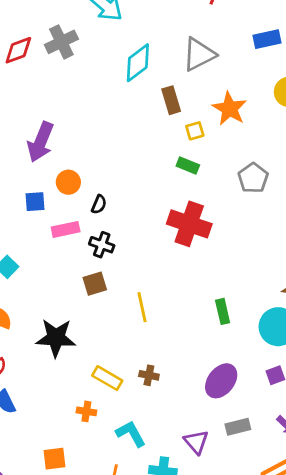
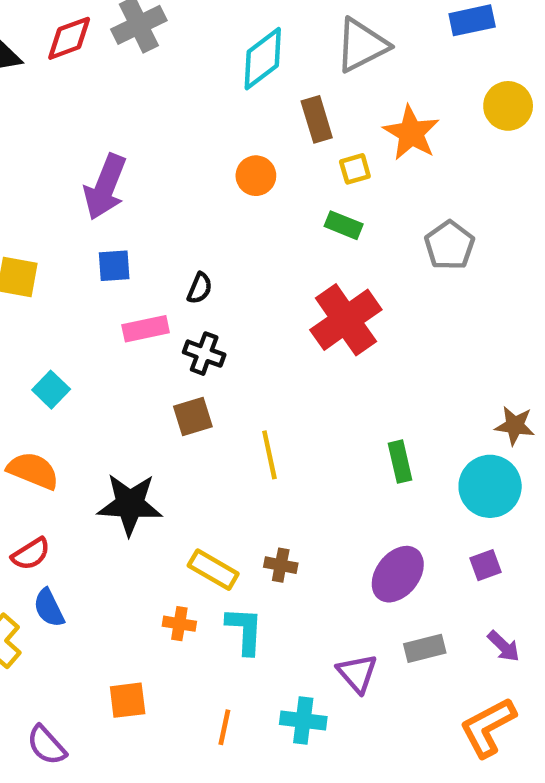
orange circle: (68, 182) -> (256, 176), moved
blue square: (35, 202) -> (114, 266), moved
red cross: (189, 224) -> (346, 320), turned 36
cyan L-shape: (131, 434) -> (245, 630), moved, turned 32

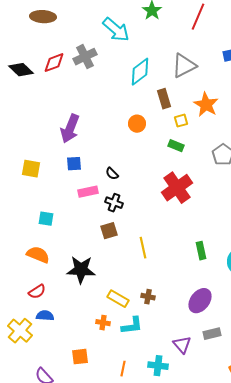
black semicircle: (200, 288) -> (112, 174), turned 112
cyan square: (51, 390) -> (46, 219), turned -35
blue semicircle: (49, 608) -> (45, 316), turned 120
cyan L-shape: (245, 630) -> (132, 326), turned 80

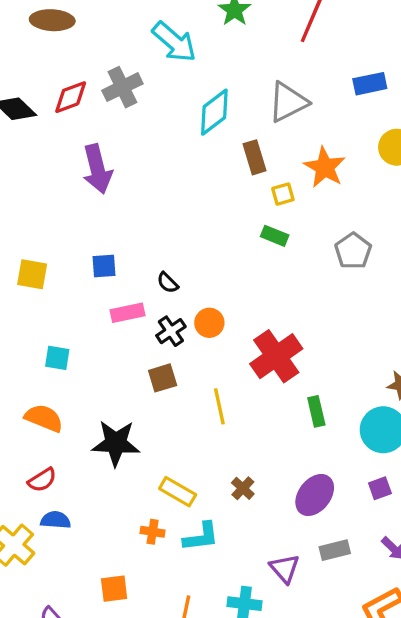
orange circle: (137, 124) -> (209, 323), moved
purple arrow: (70, 129) -> (97, 169), moved, turned -36
red cross: (177, 188) -> (276, 356), moved
black cross: (114, 203) -> (171, 331), turned 36
brown cross: (148, 297) -> (243, 488), moved, turned 32

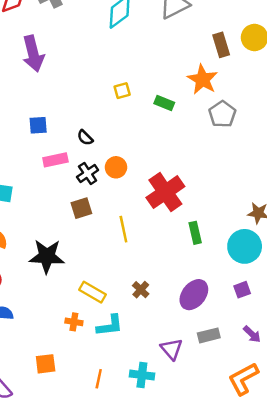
brown rectangle: (254, 157) -> (221, 45), moved
orange star: (325, 167) -> (203, 80), moved
yellow square: (283, 194) -> (122, 91), moved

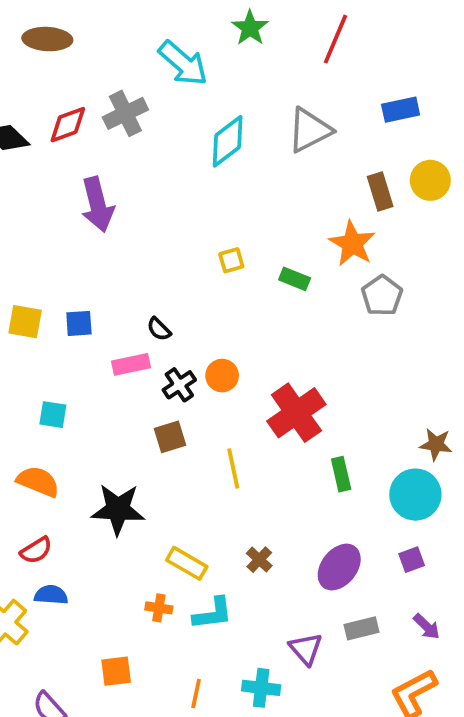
blue square: (38, 125) -> (79, 323), moved
black semicircle: (85, 138) -> (159, 329), moved

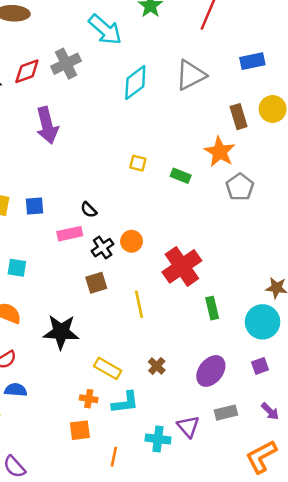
yellow square: (231, 260) -> (138, 163), turned 30
orange square: (116, 671) -> (80, 430), moved
cyan cross: (261, 688) -> (158, 439), moved

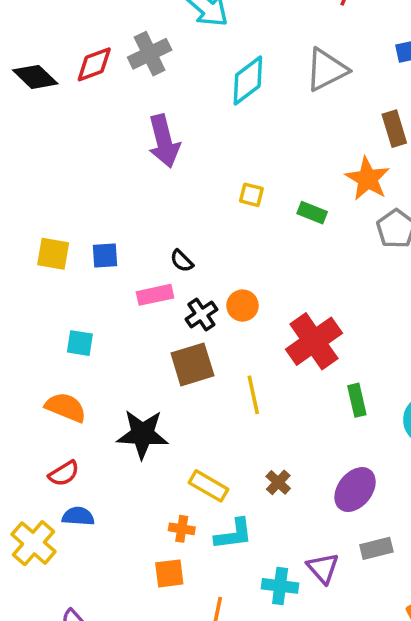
purple arrow: (47, 125) -> (164, 141), moved
brown square: (96, 283) -> (192, 364), size x1.4

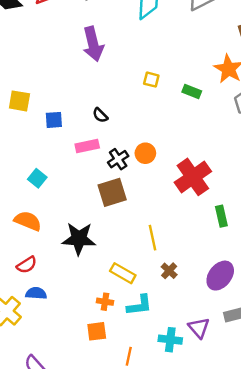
yellow square: (53, 254) -> (19, 101), moved
black semicircle: (182, 261) -> (100, 115), moved
cyan square: (80, 343) -> (37, 178), turned 30
yellow line: (253, 395) -> (152, 238), moved

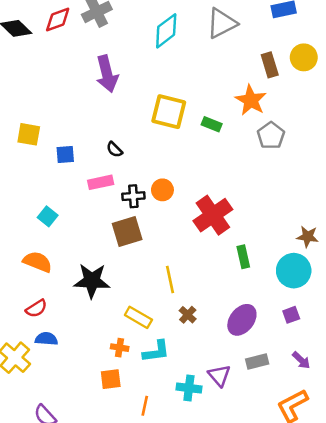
yellow square: (151, 80) -> (169, 112), size x2.0
black cross: (118, 159) -> (133, 196), turned 30

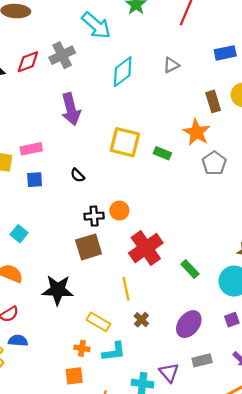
gray triangle: (222, 23) -> (171, 65), size x0.6
pink rectangle: (101, 182) -> (31, 149), moved
red cross: (213, 215) -> (146, 248), moved
green rectangle: (243, 257) -> (190, 269), turned -30

